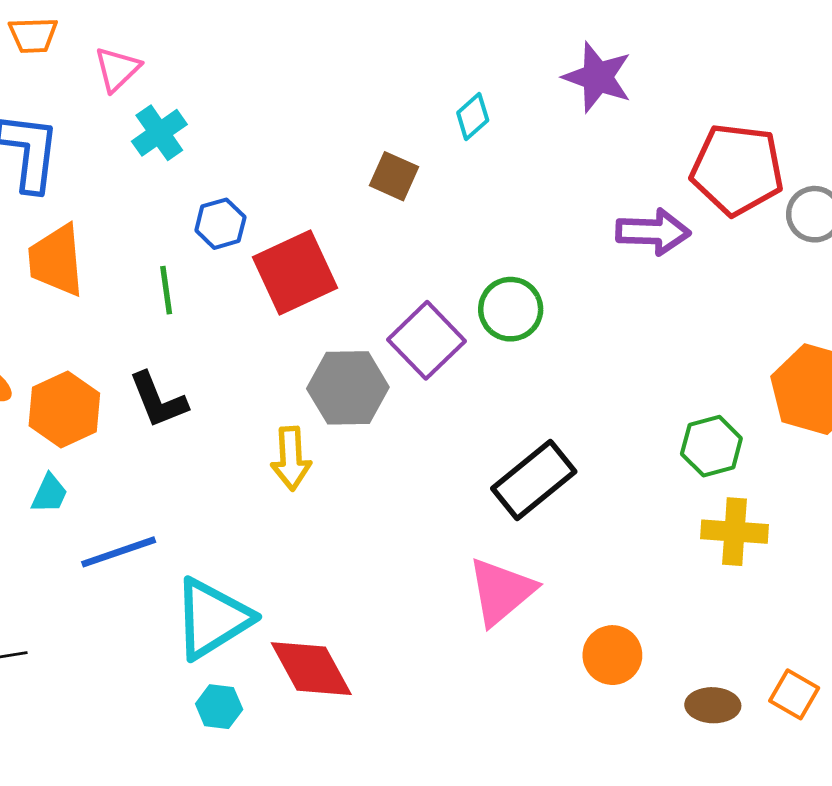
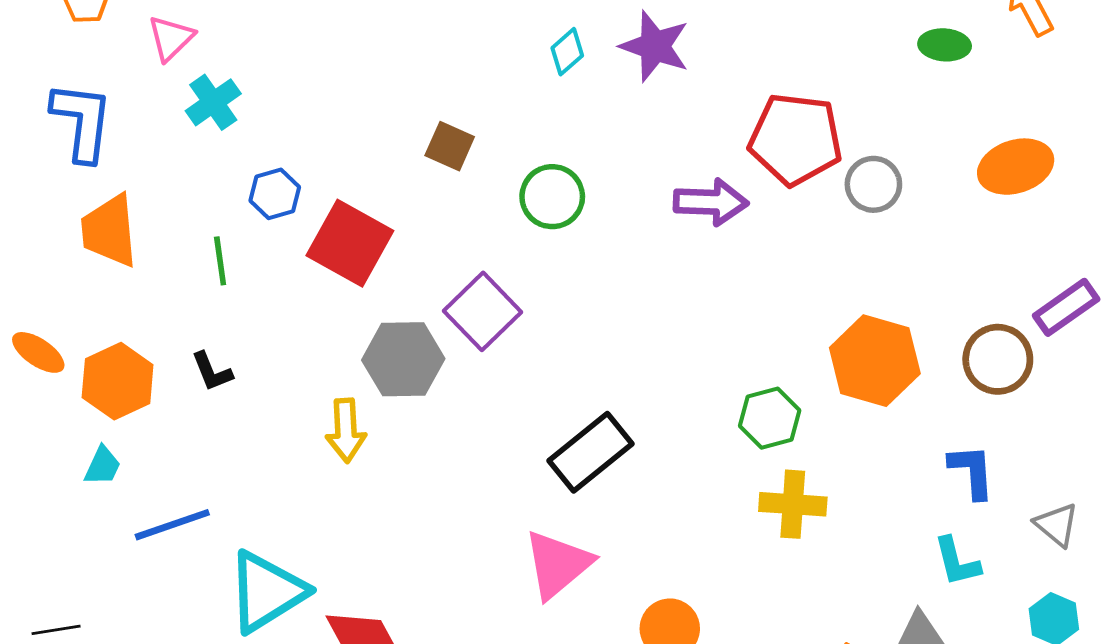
cyan diamond: (473, 117) -> (567, 52), moved
red square: (295, 273) -> (350, 243), turned -36
green circle: (511, 309) -> (552, 197), moved
black L-shape: (158, 400) -> (212, 372), size x0.7

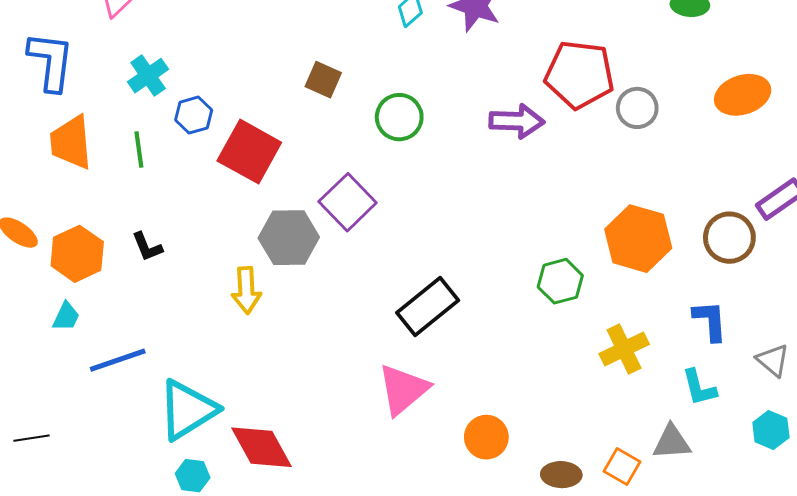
cyan cross: (213, 102) -> (148, 76), moved
green line: (220, 261) -> (139, 149), moved
yellow cross: (793, 504) -> (624, 349), moved, turned -30

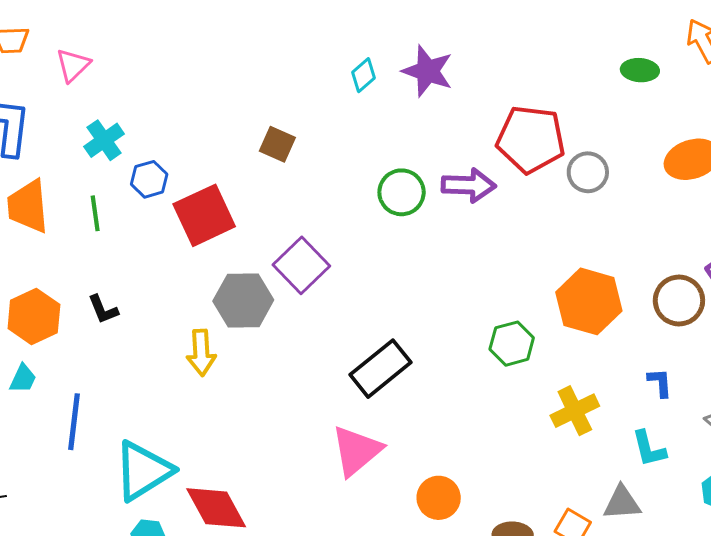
green circle: (399, 117) -> (402, 192), moved
red square: (249, 152) -> (204, 215), turned 36
blue L-shape: (710, 321) -> (660, 383), size x0.7
blue line: (118, 360) -> (74, 422), turned -64

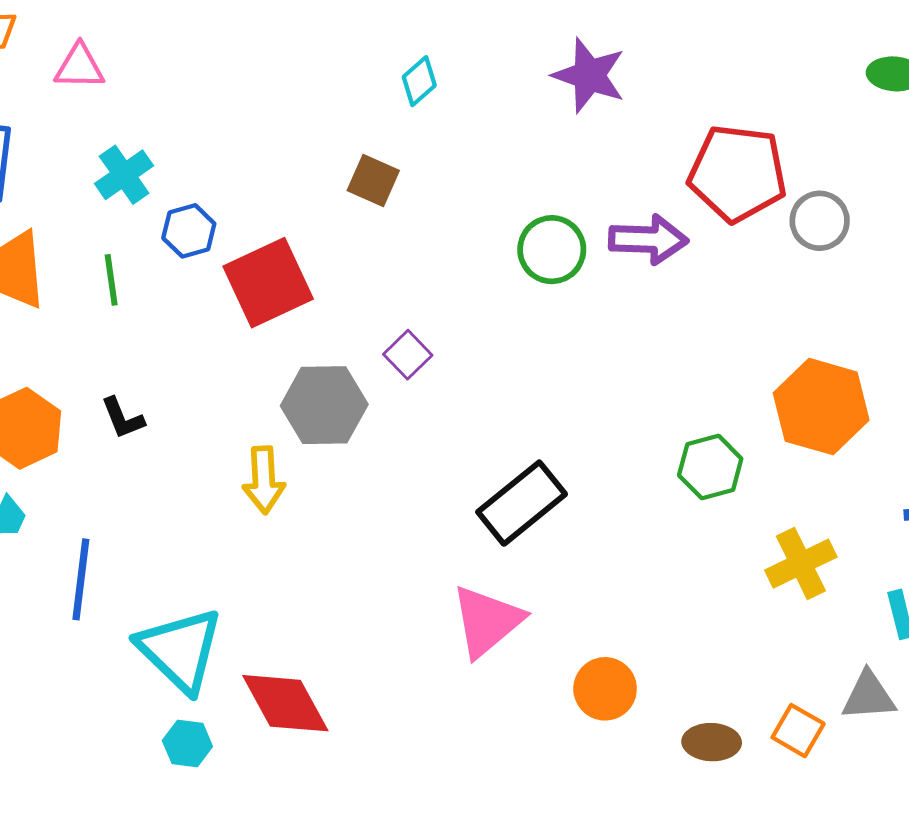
pink triangle: (73, 65) -> (79, 67), turned 45
cyan diamond: (363, 75) -> (419, 81), moved
purple square: (301, 265) -> (408, 355), size x0.6
cyan triangle: (143, 471) -> (180, 650), turned -44

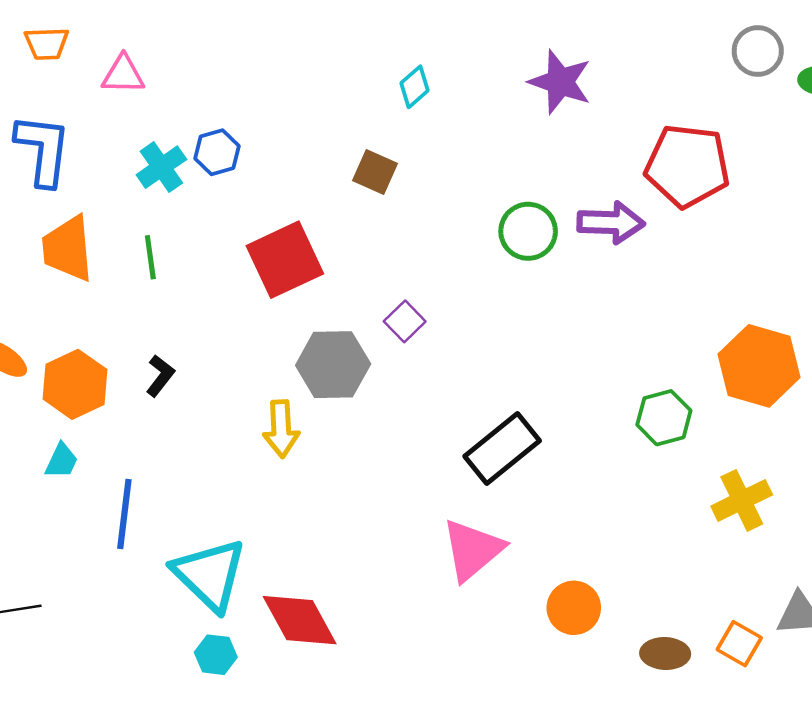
gray circle: (820, 221) -> (758, 51), moved
blue hexagon: (189, 231) -> (217, 152), moved
black L-shape: (123, 418) -> (160, 376), turned -120

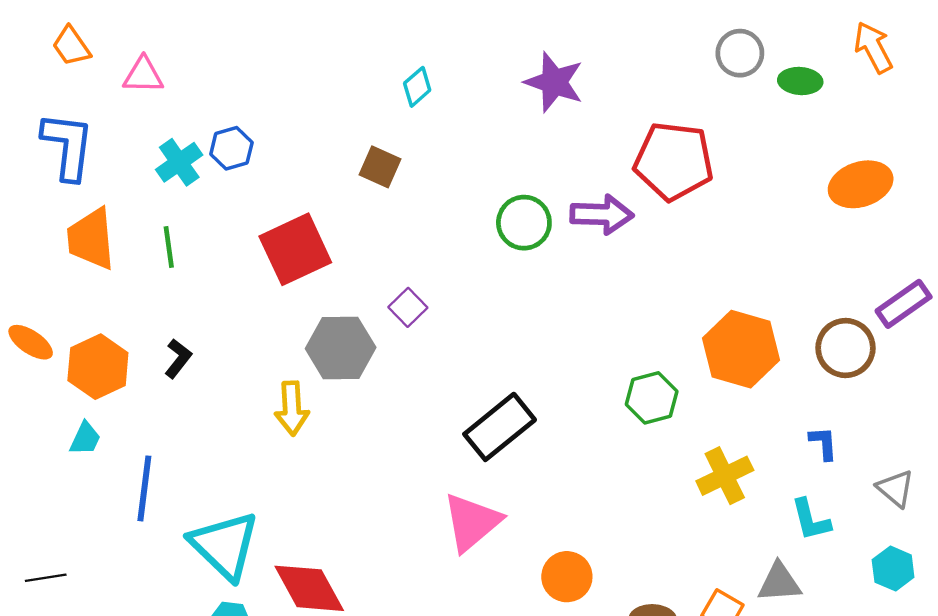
orange trapezoid: (47, 44) -> (71, 46), turned 57

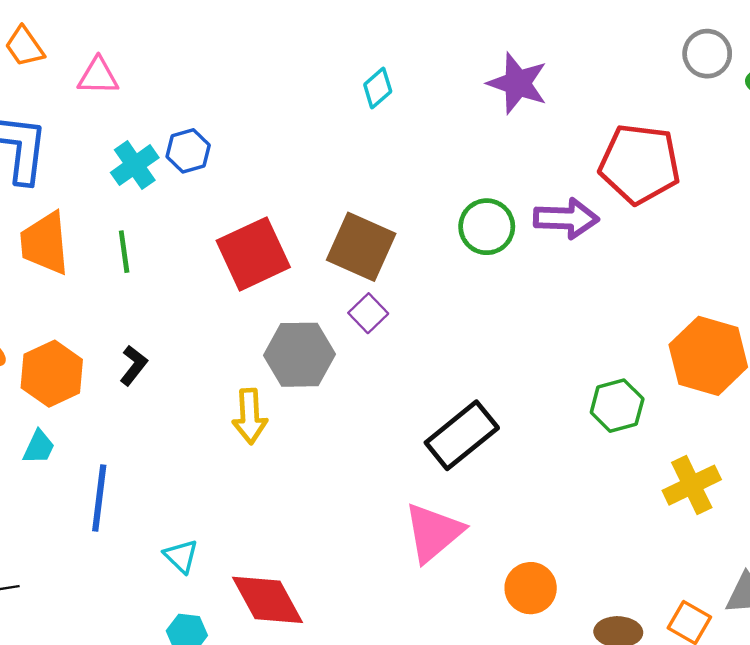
brown square: (380, 167) -> (361, 247), moved, size x1.6
cyan triangle: (224, 545) -> (181, 556), size x0.5

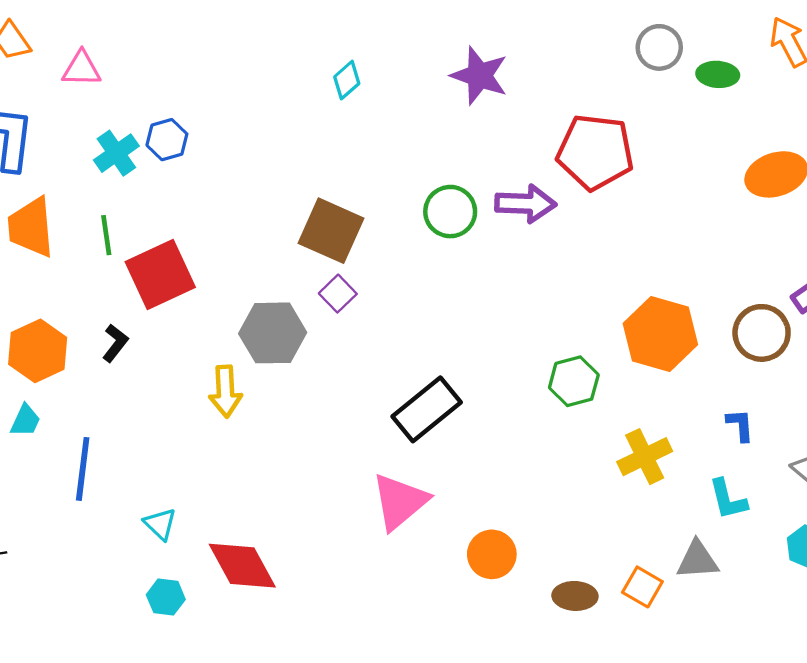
red square: (253, 254) -> (160, 274), moved

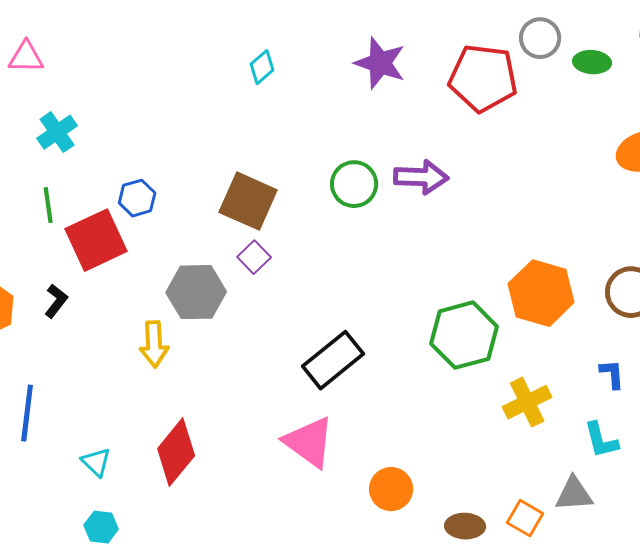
blue hexagon: (167, 140) -> (137, 198), moved
red pentagon: (595, 152) -> (483, 78), moved
green hexagon: (574, 381) -> (464, 335), size x1.5
pink triangle: (400, 502) -> (309, 442), turned -44
red diamond: (242, 566) -> (176, 452), moved, turned 68

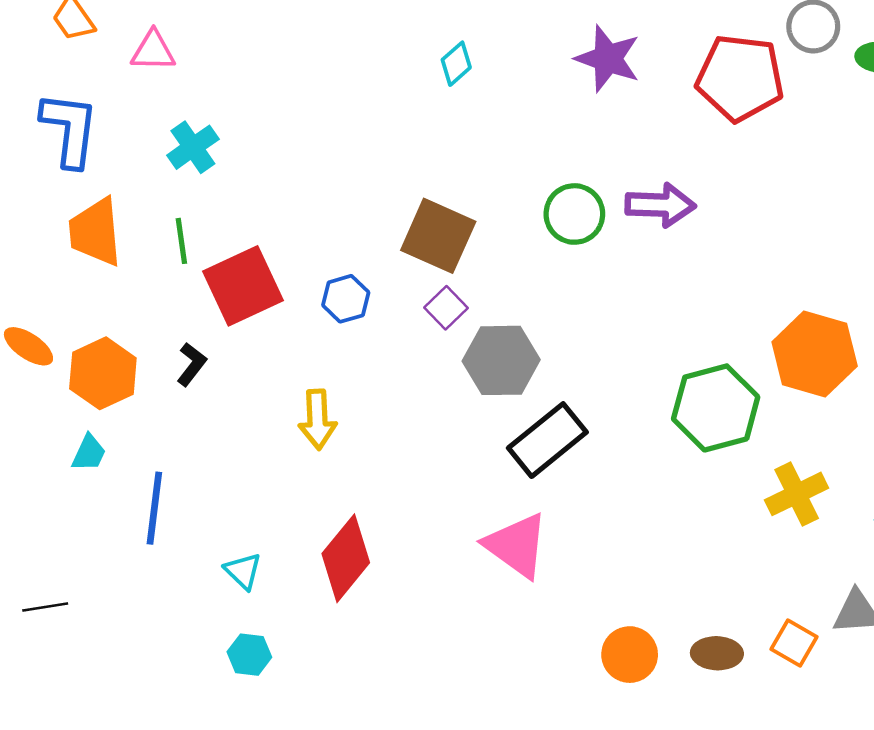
blue hexagon: (137, 198) -> (346, 299), moved
gray hexagon: (196, 292) -> (501, 360), moved
orange circle: (391, 489) -> (630, 655), moved

